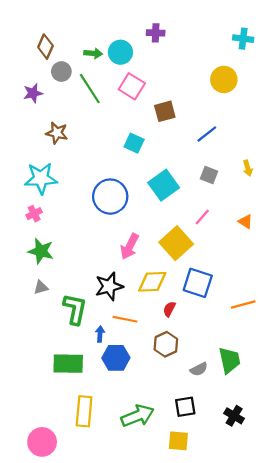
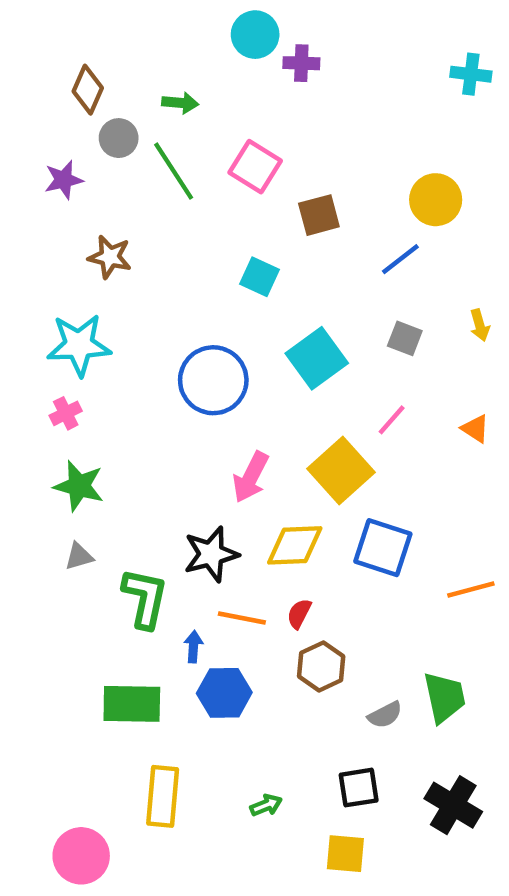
cyan circle: (120, 52) -> (255, 35), moved
yellow circle: (224, 79) -> (436, 200), moved
red semicircle: (169, 309) -> (299, 614), moved
green arrow: (137, 416) -> (266, 805), size x0.5
black cross: (234, 416) -> (453, 805), size x1.4

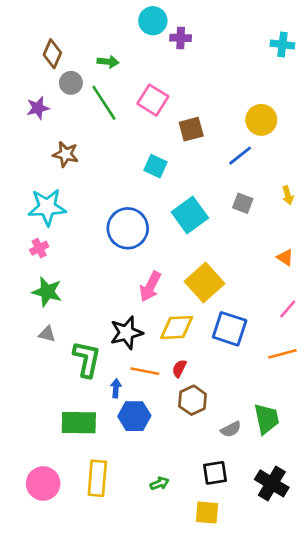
pink line: (392, 420) -> (288, 309), moved
gray triangle: (79, 556) -> (47, 334), turned 30
pink circle: (81, 856) -> (43, 483), moved

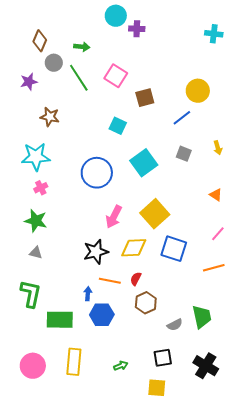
pink cross: (39, 248) -> (41, 188), moved
green L-shape: (87, 359) -> (31, 294), moved

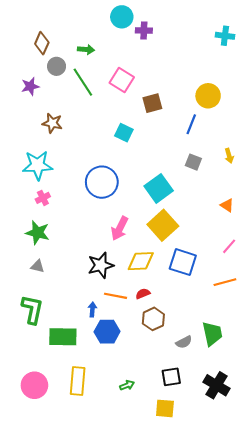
blue line: (182, 118) -> (191, 124), turned -30
cyan square: (144, 163) -> (159, 188), moved
red semicircle: (136, 279) -> (143, 294), turned 40

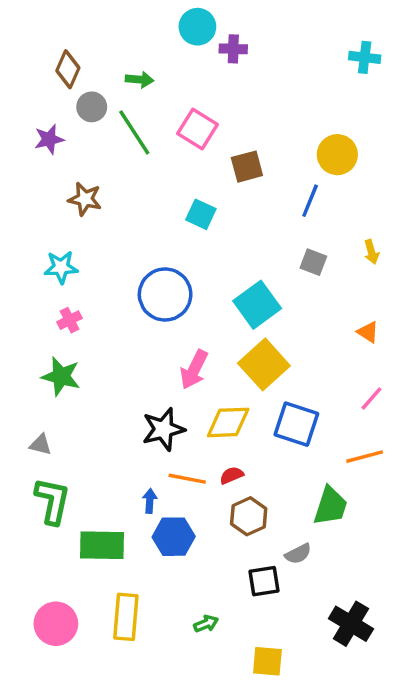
cyan star: (38, 165) -> (61, 267), size x0.7
gray triangle: (38, 266) -> (41, 445), moved
green trapezoid: (212, 334) -> (331, 506), moved, turned 30
black square: (171, 377) -> (264, 581), moved

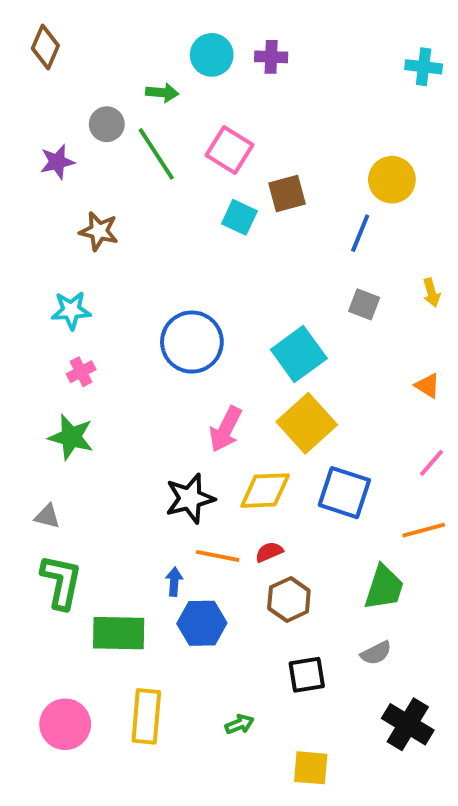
cyan circle: (197, 27) -> (212, 55), moved
brown diamond: (68, 69) -> (45, 47), moved
cyan square: (201, 214) -> (239, 217), moved
gray semicircle: (298, 554) -> (376, 653), moved

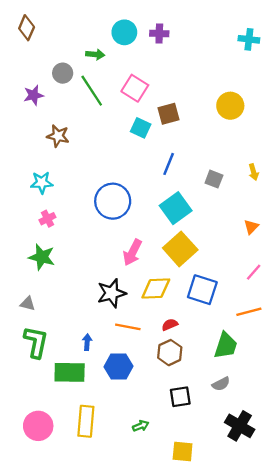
blue line: (360, 233) -> (169, 164), moved
orange triangle: (428, 386) -> (251, 227), turned 42
red semicircle: (269, 552) -> (170, 325), moved
blue arrow: (174, 582) -> (87, 342), moved

